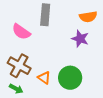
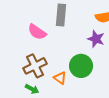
brown cross: (19, 66) -> (35, 66), turned 35
green circle: (70, 78) -> (81, 66), moved

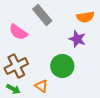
gray rectangle: (61, 15) -> (42, 15), turned -45
orange triangle: (60, 78) -> (41, 86), moved

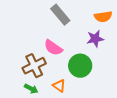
pink semicircle: (18, 32) -> (53, 48), moved
purple star: (77, 39) -> (95, 39), turned -30

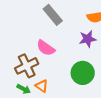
green circle: (80, 66) -> (83, 73), moved
orange triangle: (59, 86) -> (42, 86), moved

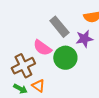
gray rectangle: (53, 15) -> (59, 27), moved
green circle: (83, 73) -> (65, 58), moved

